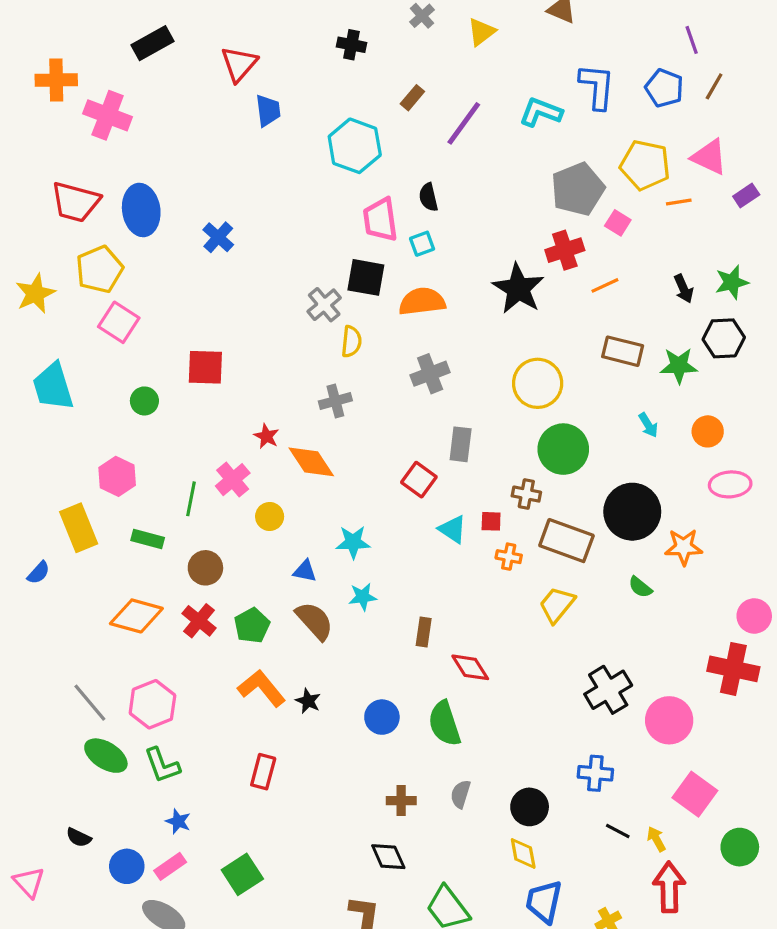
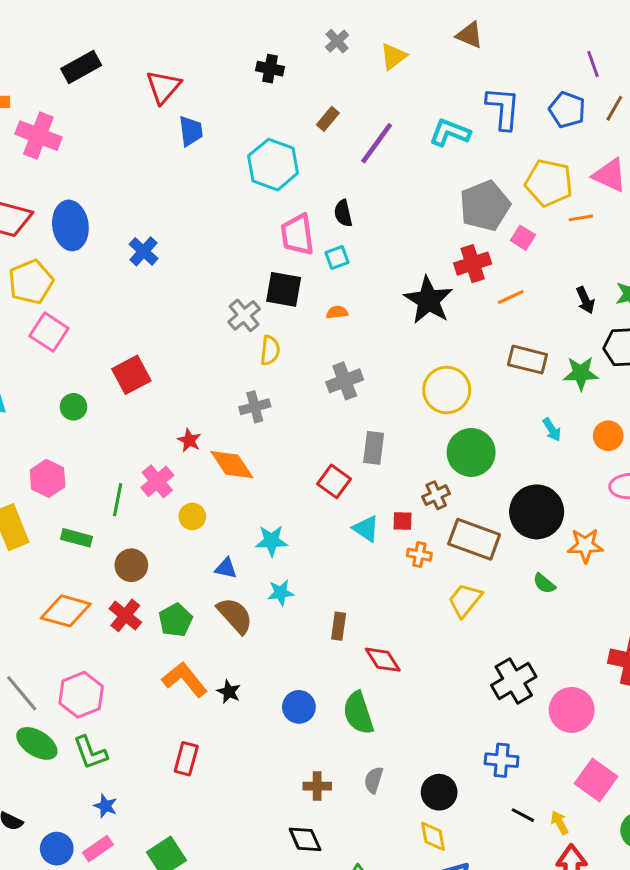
orange semicircle: (422, 301) -> (337, 312), size x0.5
red square: (205, 367) -> (131, 375), turned -30
brown cross: (526, 494) -> (436, 495), turned -36

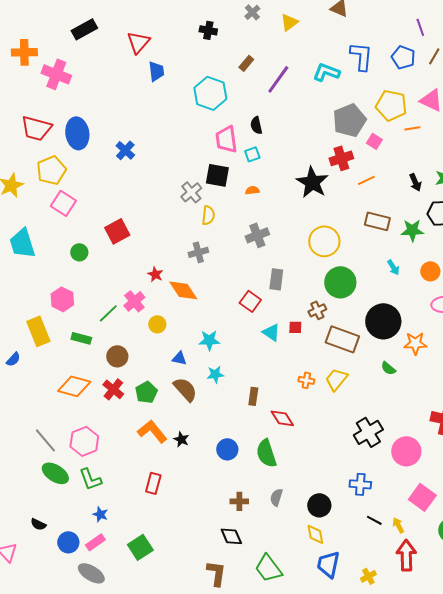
green line: (118, 500) -> (108, 313), turned 35
orange cross: (419, 555) -> (306, 380), moved

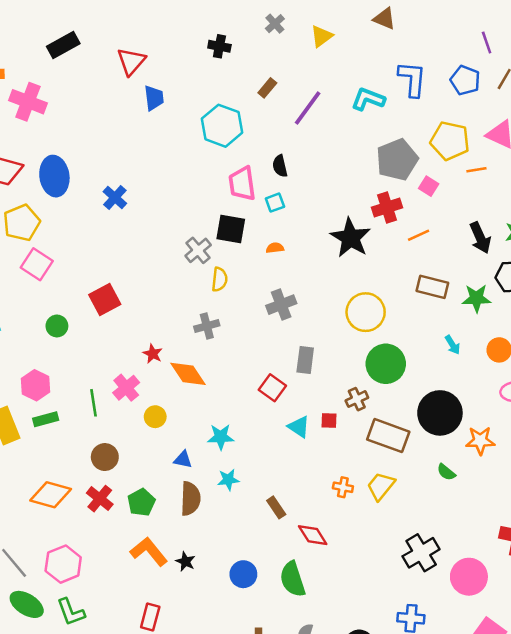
black arrow: (415, 182) -> (480, 238), size x1.4
green line: (108, 313) -> (93, 403), turned -55
green rectangle: (81, 338) -> (46, 419), moved, turned -30
brown semicircle: (185, 389) -> (190, 499), turned 44
brown rectangle: (253, 396) -> (276, 507), turned -42

